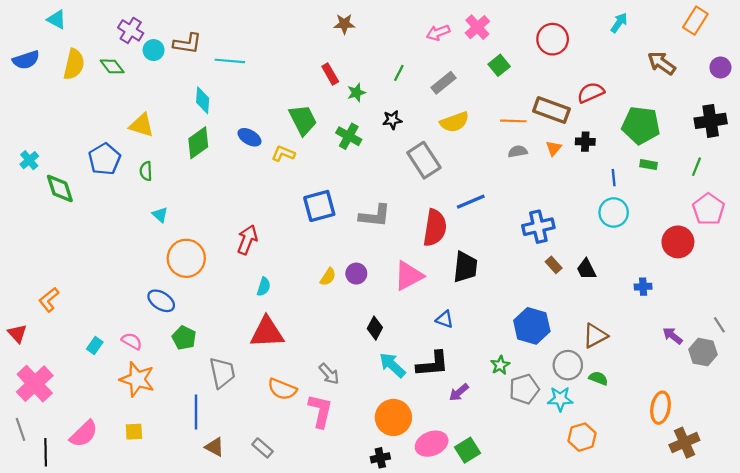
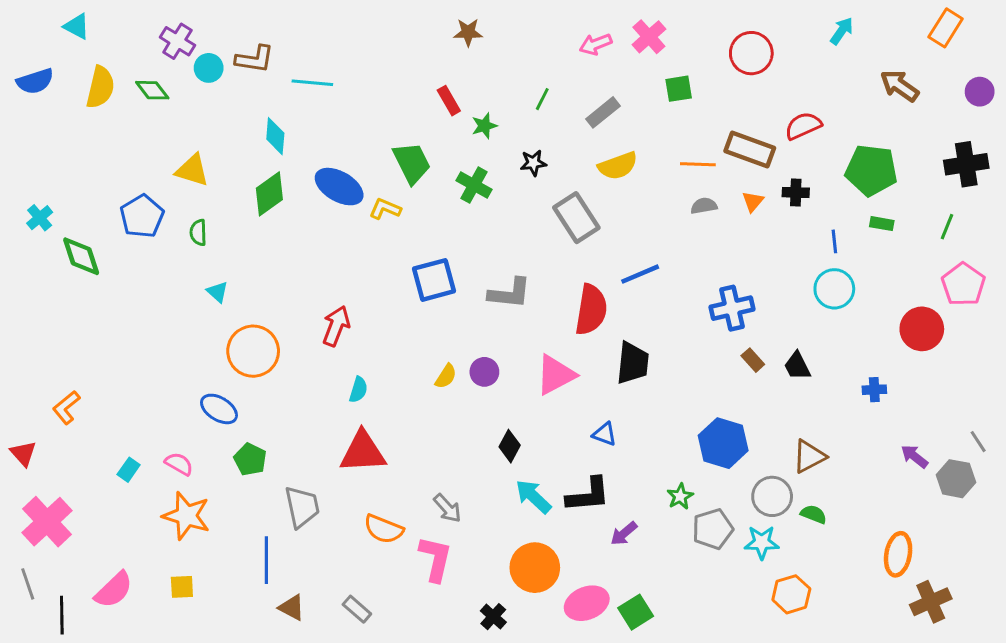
green square: (499, 65) -> (679, 89), turned 30
blue ellipse: (249, 137) -> (339, 187), size x1.5
black cross: (380, 458) -> (493, 617), moved, turned -36

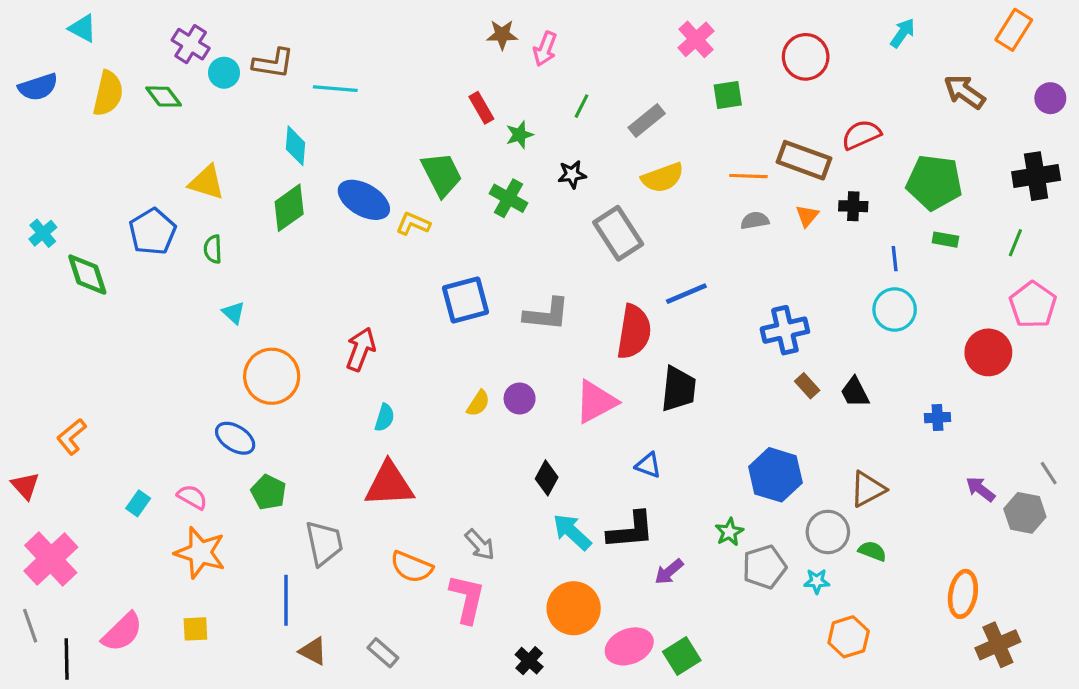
pink arrow: (596, 44) -> (545, 49), moved, turned -48
cyan star: (762, 542) -> (817, 581), size x0.7

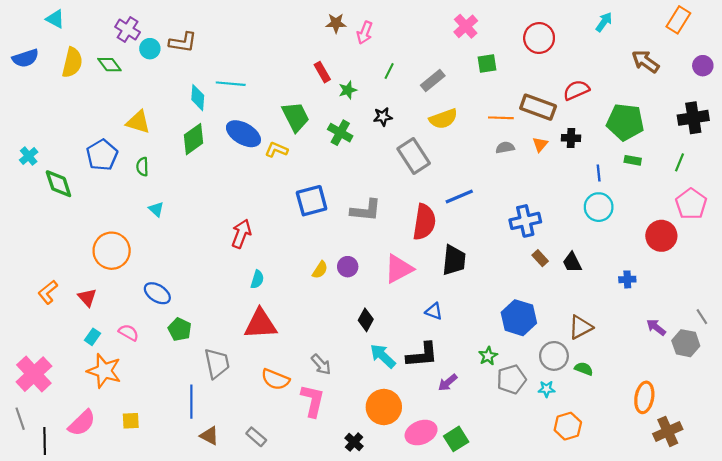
cyan line: (335, 89) -> (231, 84), moved
orange circle: (272, 376) -> (112, 251), moved
red triangle: (25, 486) -> (87, 297), moved
orange star: (200, 553) -> (104, 371), moved

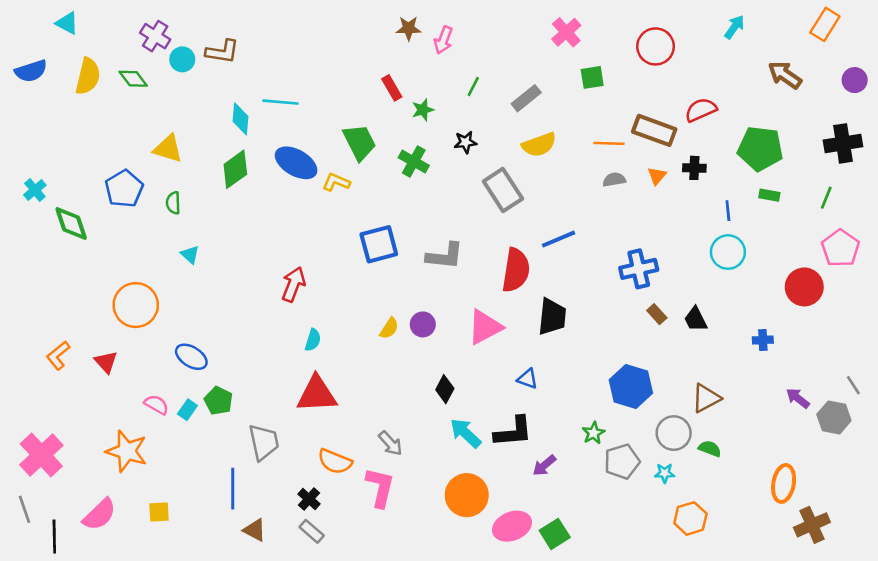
cyan rectangle: (92, 337) -> (187, 410), moved
black cross: (354, 442) -> (309, 499), moved

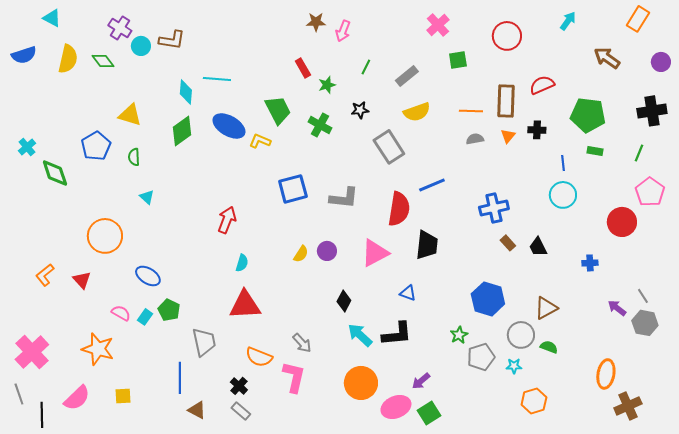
brown rectangle: (654, 130) -> (506, 101), turned 72
gray line: (853, 385) -> (643, 296), moved
purple arrow: (544, 465) -> (421, 381), moved

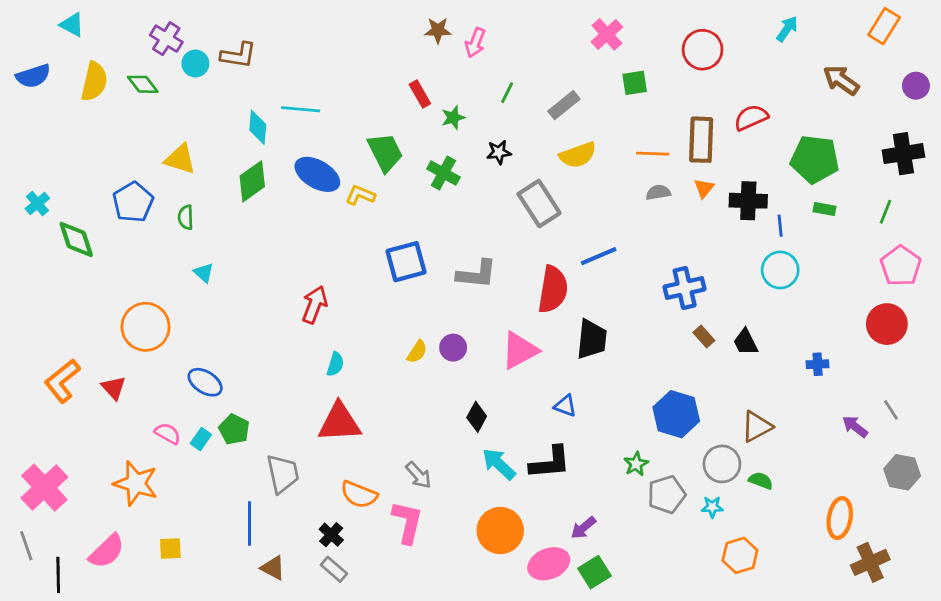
black cross: (537, 130) -> (748, 201), moved, size x1.5
red circle: (622, 222) -> (887, 324), moved
orange L-shape: (45, 275) -> (62, 381), size x1.4
gray hexagon: (645, 323) -> (902, 472), moved

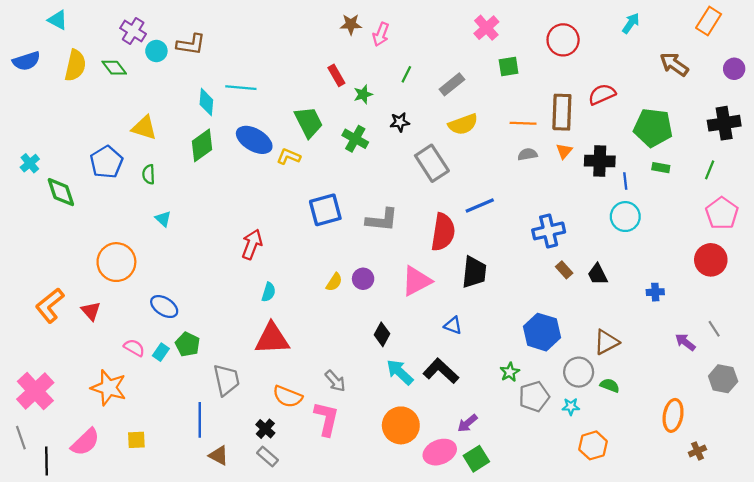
black L-shape: (550, 463) -> (441, 371), turned -132
brown cross: (870, 562) -> (697, 451), size x0.6

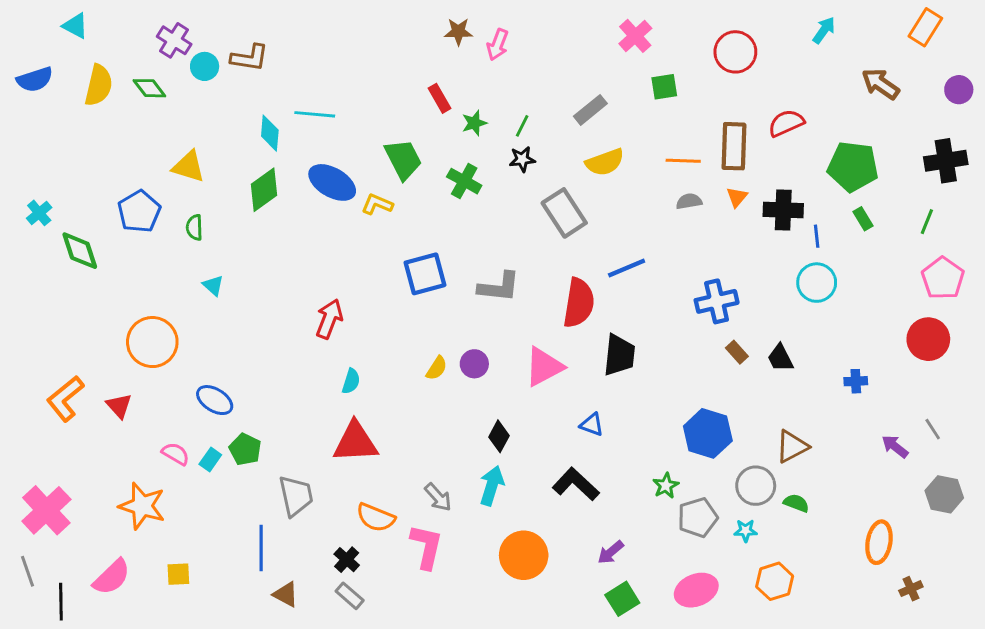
green line: (406, 74) -> (522, 126), moved
green rectangle: (661, 168) -> (863, 219), turned 49
cyan arrow: (400, 372) -> (492, 486), moved, turned 64
pink ellipse: (440, 452) -> (696, 590), moved

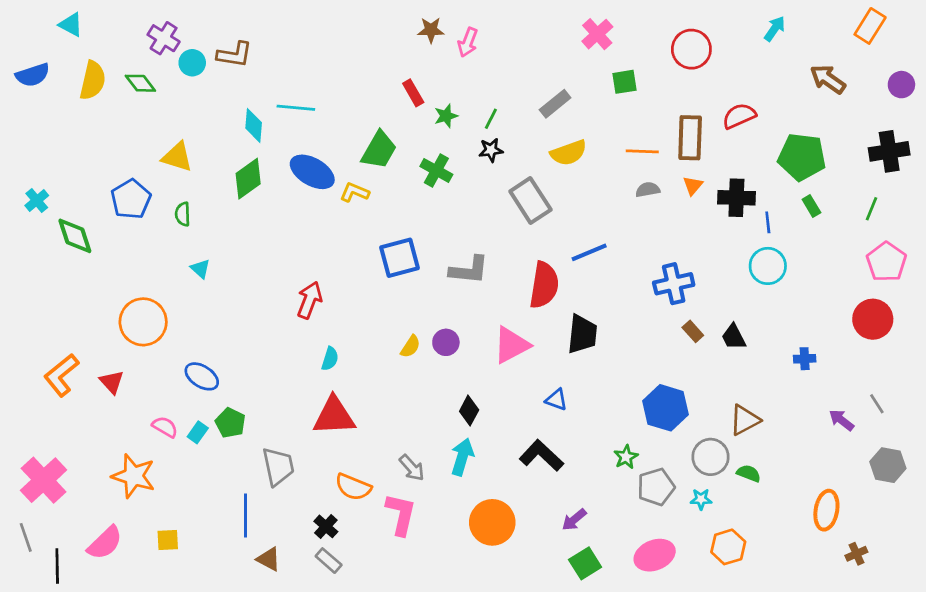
green trapezoid: (403, 159) -> (379, 150), turned 57

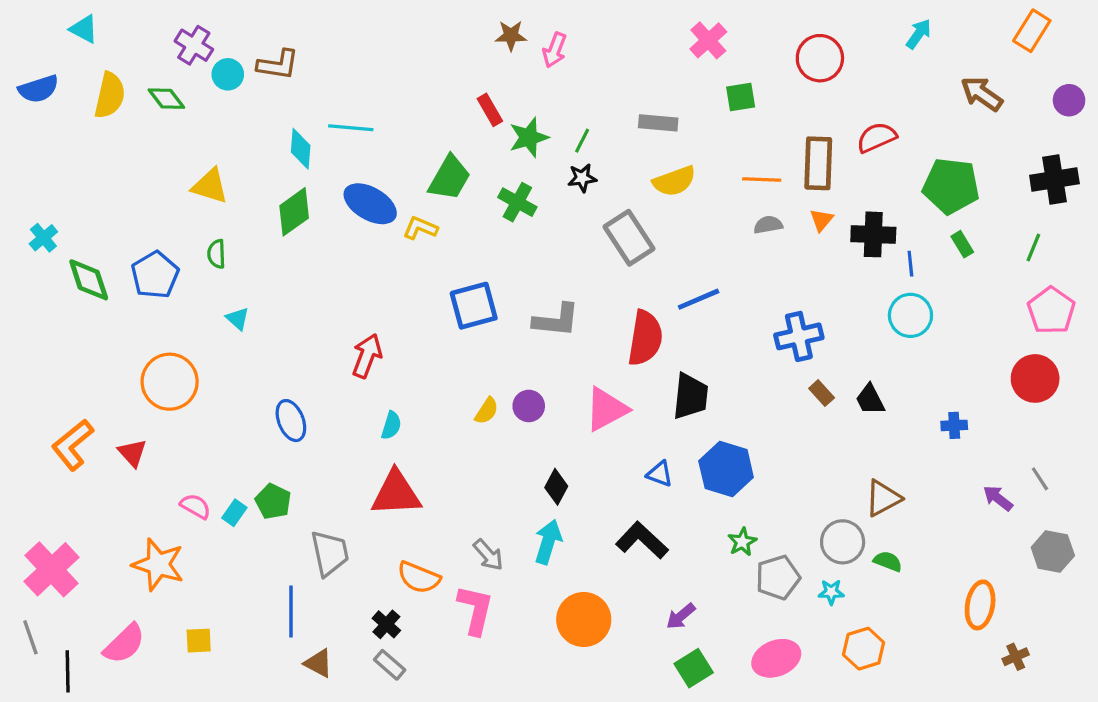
gray rectangle: (555, 104) -> (658, 123), turned 44
green star: (446, 116) -> (529, 137), size x1.4
blue pentagon: (131, 199) -> (155, 275), moved
blue ellipse: (202, 376) -> (291, 421), moved, turned 36
blue hexagon: (665, 408) -> (726, 469), moved

